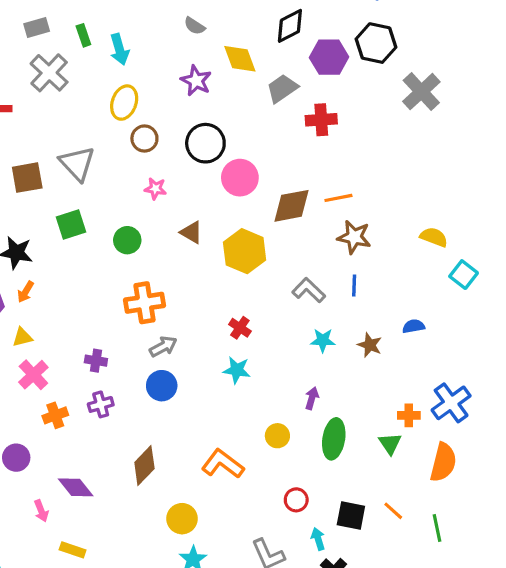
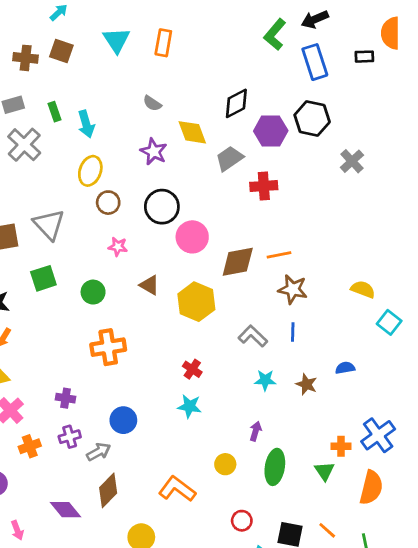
gray cross: (421, 92) -> (352, 161), size x0.7
gray arrow: (163, 347) -> (99, 452), moved
purple diamond: (76, 487) -> (66, 510), moved

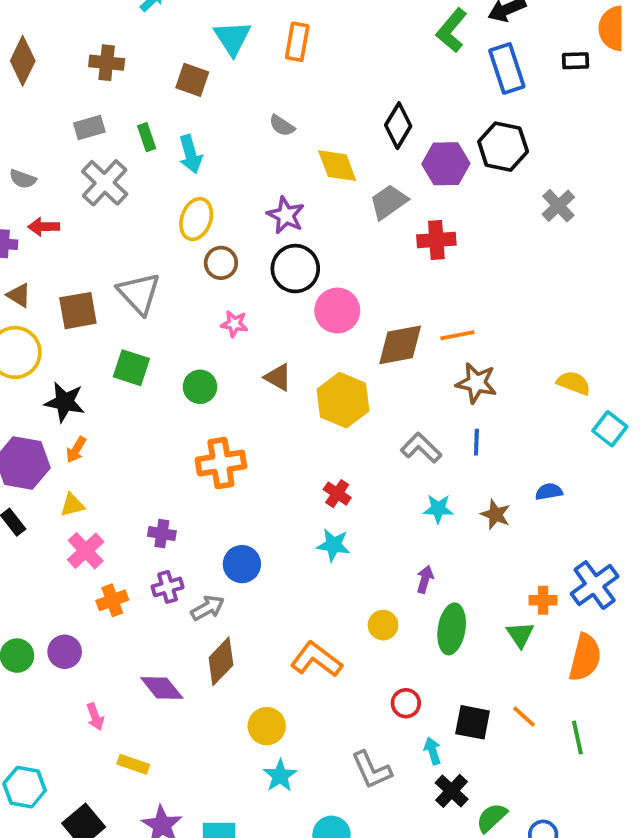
brown square: (61, 51) -> (192, 80), moved
black diamond: (236, 103) -> (398, 126), turned -32
purple star: (154, 152) -> (286, 215), moved
green square: (43, 278) -> (131, 368), turned 36

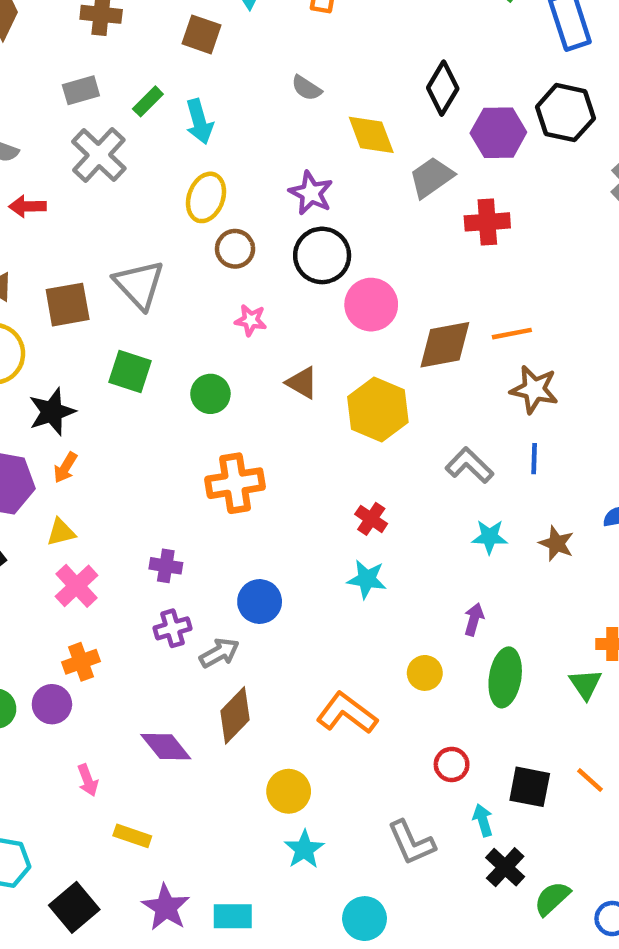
green rectangle: (147, 137) -> (148, 101), turned 64
black star: (65, 402) -> (52, 412), turned -30
orange cross: (112, 600) -> (81, 662), moved

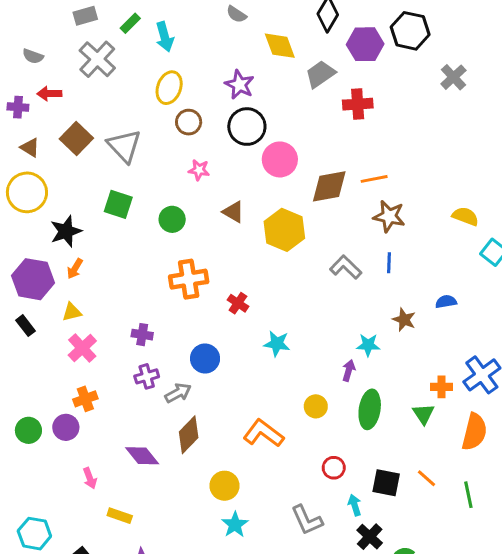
brown square: (68, 305) -> (76, 139), moved, turned -36
red cross: (371, 519) -> (238, 303), moved
cyan star: (490, 537) -> (368, 345), moved

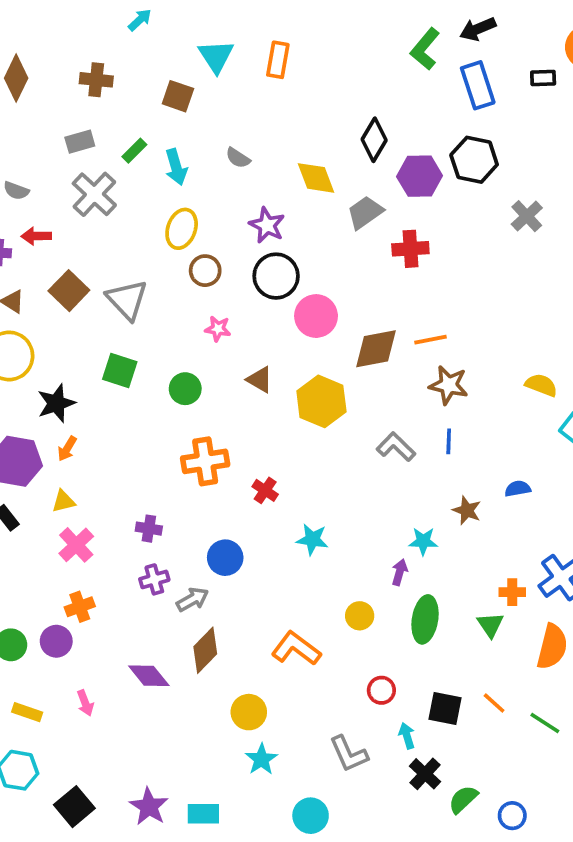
gray semicircle: (236, 14) -> (238, 158), moved
green line: (468, 495) -> (545, 723), turned -45
yellow rectangle: (120, 516) -> (27, 712), moved

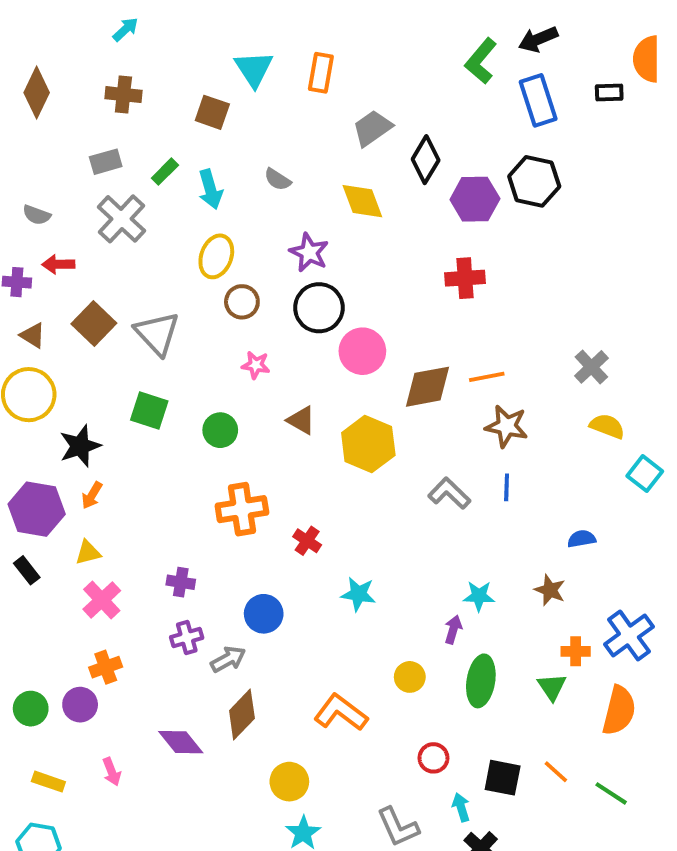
cyan arrow: (140, 20) -> (125, 29), moved
gray trapezoid: (365, 212) -> (372, 128), moved
gray cross: (527, 216) -> (591, 367), moved
brown star: (467, 510) -> (550, 590), moved

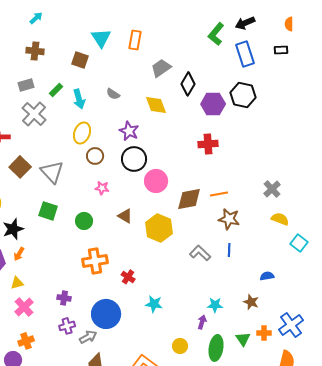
orange semicircle: (647, 59) -> (289, 24), moved, size x0.6
blue circle: (264, 614) -> (106, 314), size x1.5
green triangle: (552, 687) -> (243, 339), moved

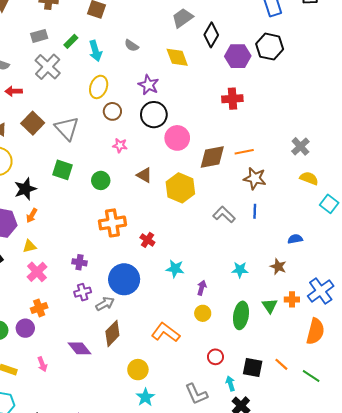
purple arrow: (202, 322) -> (202, 288), moved

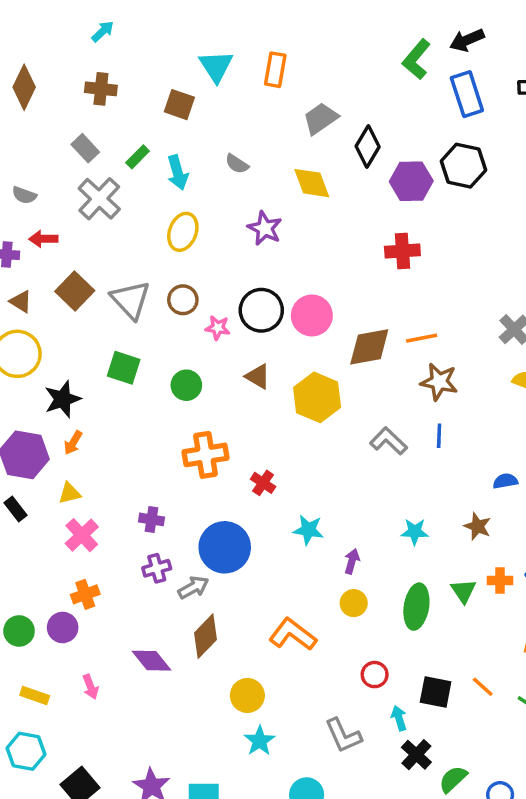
gray rectangle: (39, 36) -> (85, 148), turned 63
brown circle: (112, 111) -> (183, 300), moved
black circle: (154, 115) -> (261, 310), moved

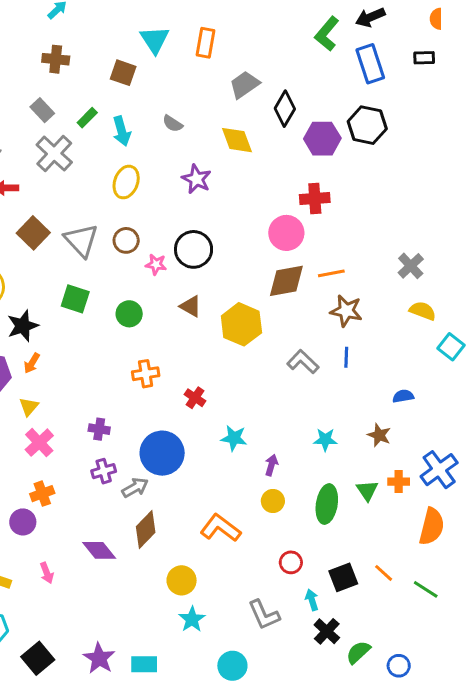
pink circle: (312, 315) -> (286, 233), moved
orange cross: (206, 455) -> (146, 374), size x0.7
yellow triangle: (70, 493) -> (29, 407), turned -36
black square: (436, 692) -> (343, 577), turned -32

